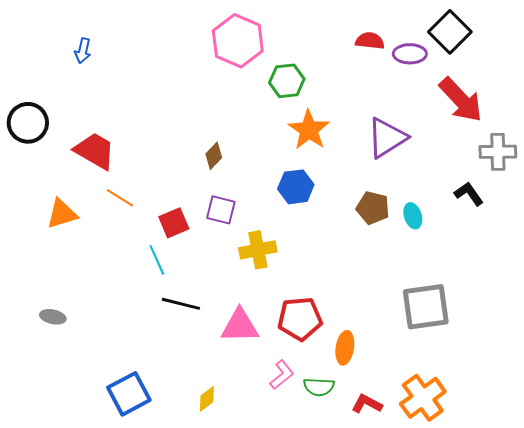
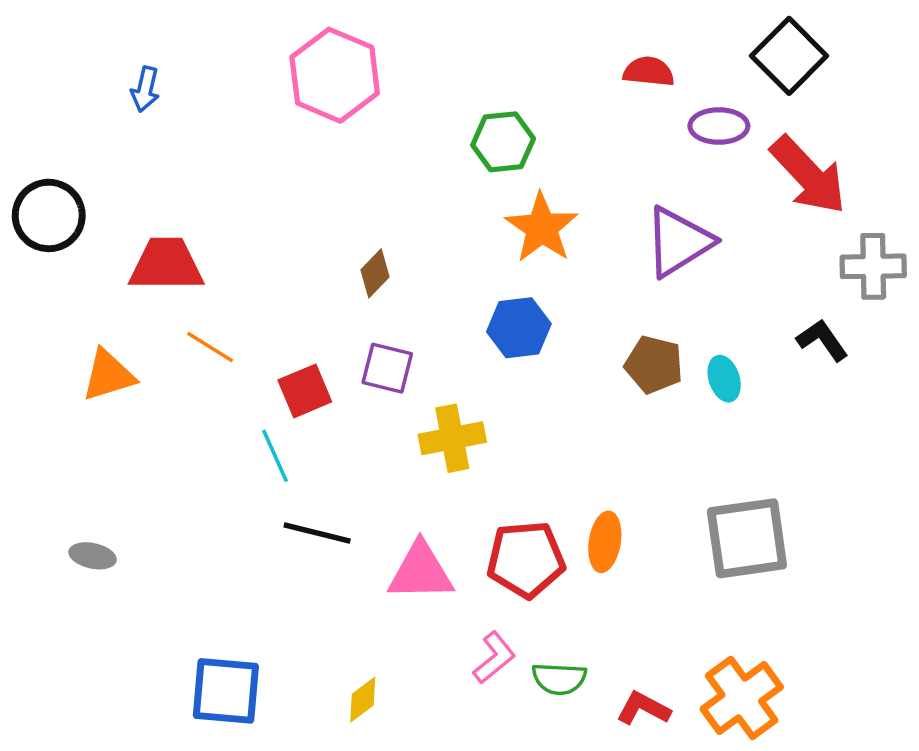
pink hexagon: (238, 41) -> (335, 75), moved
purple ellipse: (410, 54) -> (719, 126), moved
red trapezoid: (95, 151) -> (166, 265), turned -30
orange ellipse: (345, 348) -> (605, 542), moved
blue square: (129, 394) -> (226, 691), turned 33

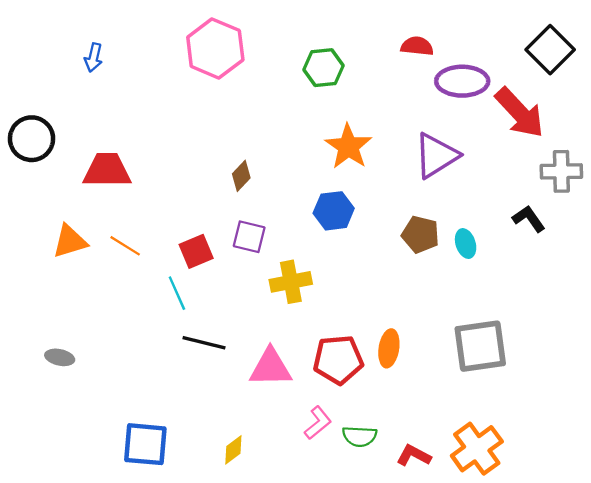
black square: (789, 56) -> (550, 50), moved
purple ellipse: (719, 126) -> (462, 81), size x1.4
green hexagon: (503, 142) -> (324, 68), moved
orange line: (210, 347) -> (125, 246), moved

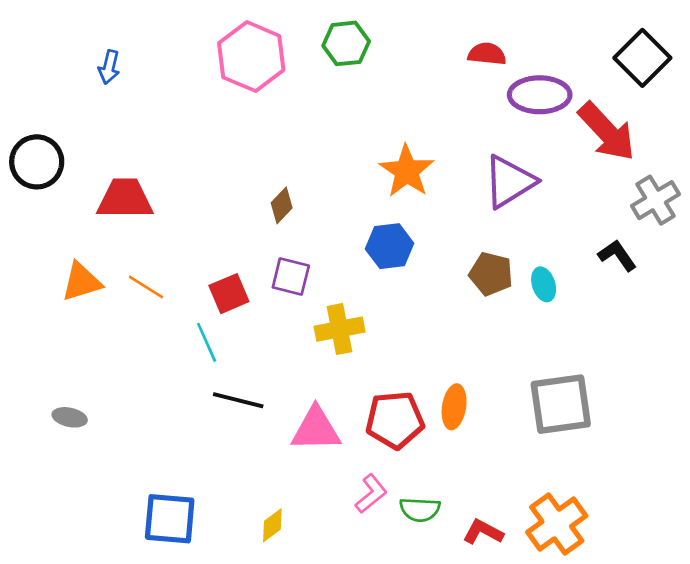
green hexagon: (324, 68) -> (346, 43), moved
gray cross: (561, 171) -> (656, 200), turned -30

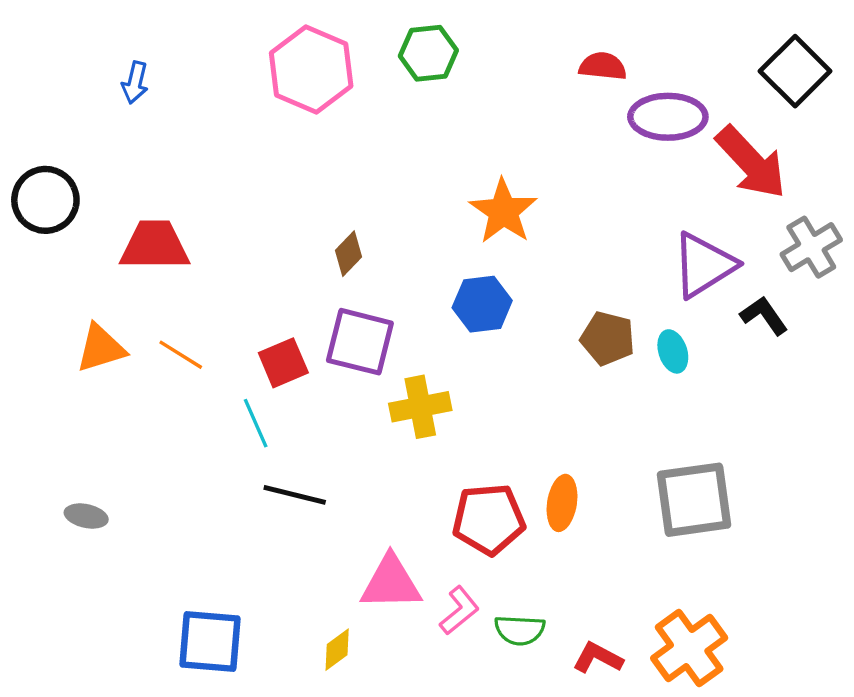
purple triangle: (509, 182) -> (704, 265), moved
purple square: (291, 276) -> (360, 342), size x1.4
pink triangle: (316, 429) -> (391, 583), moved

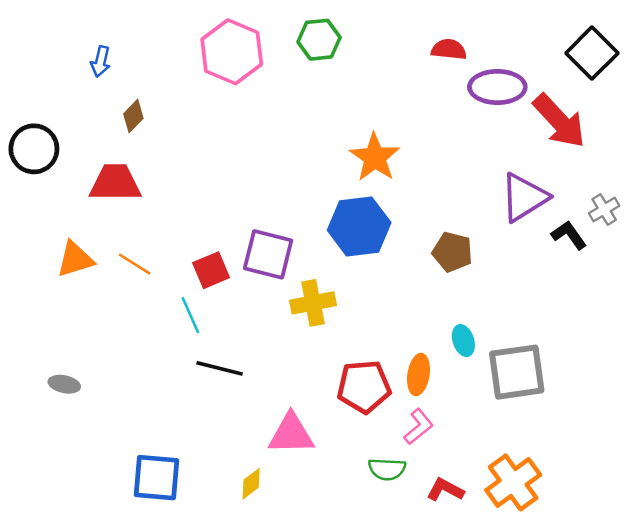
gray cross: (811, 247) -> (604, 210), moved, size x0.7
brown diamond: (349, 254) -> (133, 116), moved
blue hexagon: (482, 304) -> (359, 226), size x1.4
cyan ellipse: (673, 351) -> (463, 341), moved
pink L-shape: (459, 611) -> (419, 427), moved

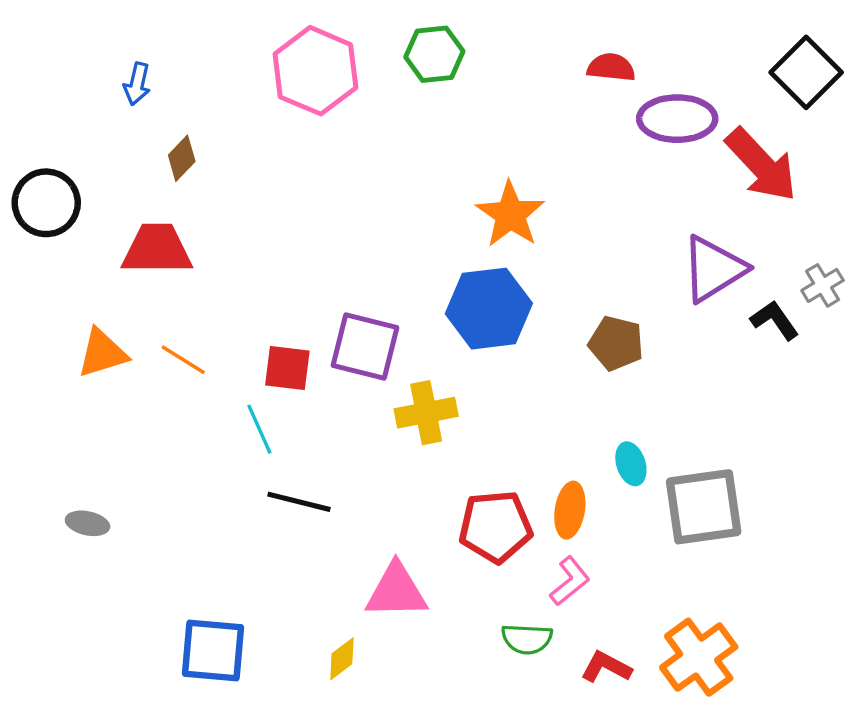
red square: (211, 270) -> (287, 368), turned 30

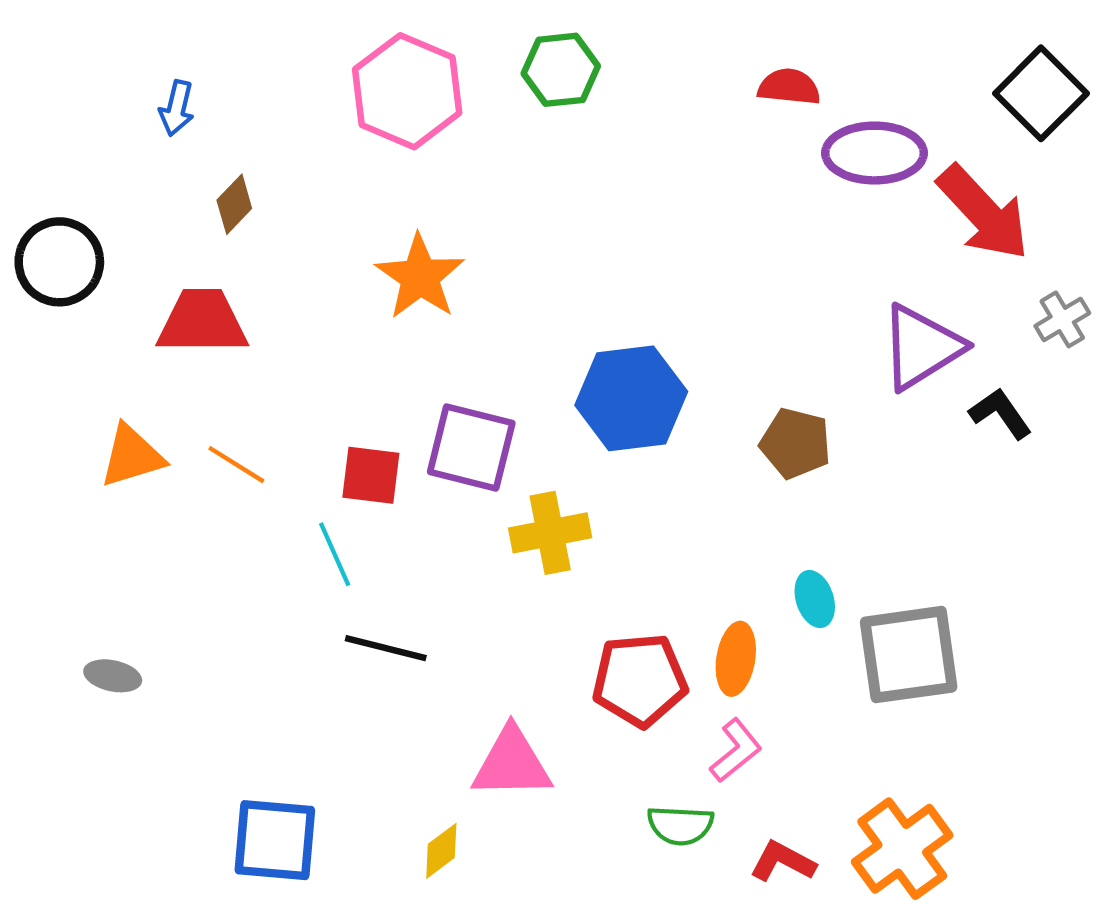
orange star: (510, 214) -> (420, 277), moved
gray cross: (823, 285) -> (1062, 319), moved

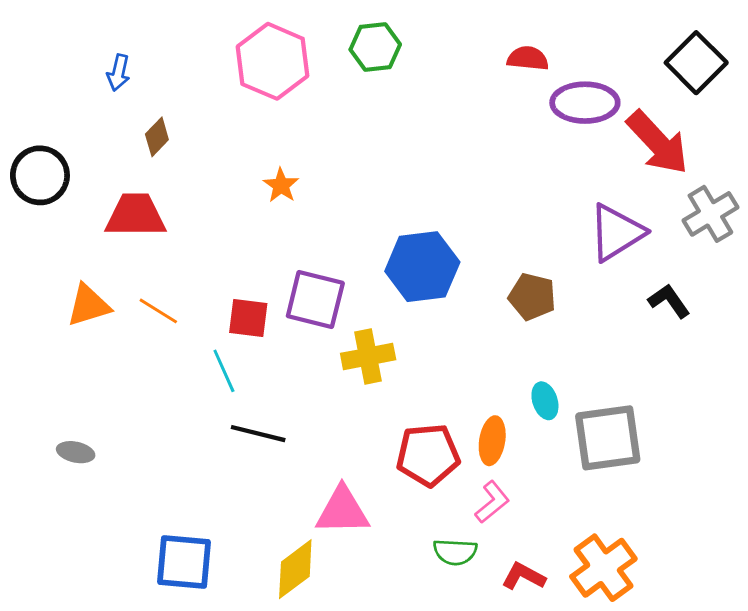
orange star: (420, 277) -> (281, 185), size x0.6
gray cross: (1062, 319) -> (710, 214), size x1.5
black L-shape: (1000, 413) -> (669, 301), moved
yellow diamond: (441, 851) -> (295, 569), size x1.6

